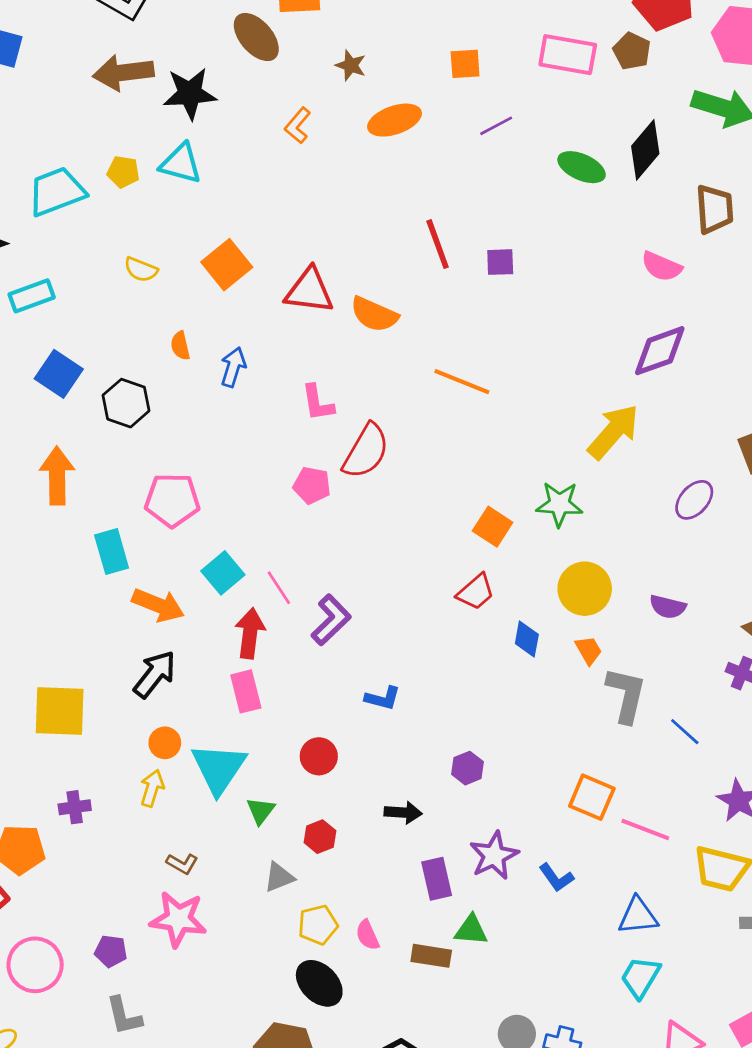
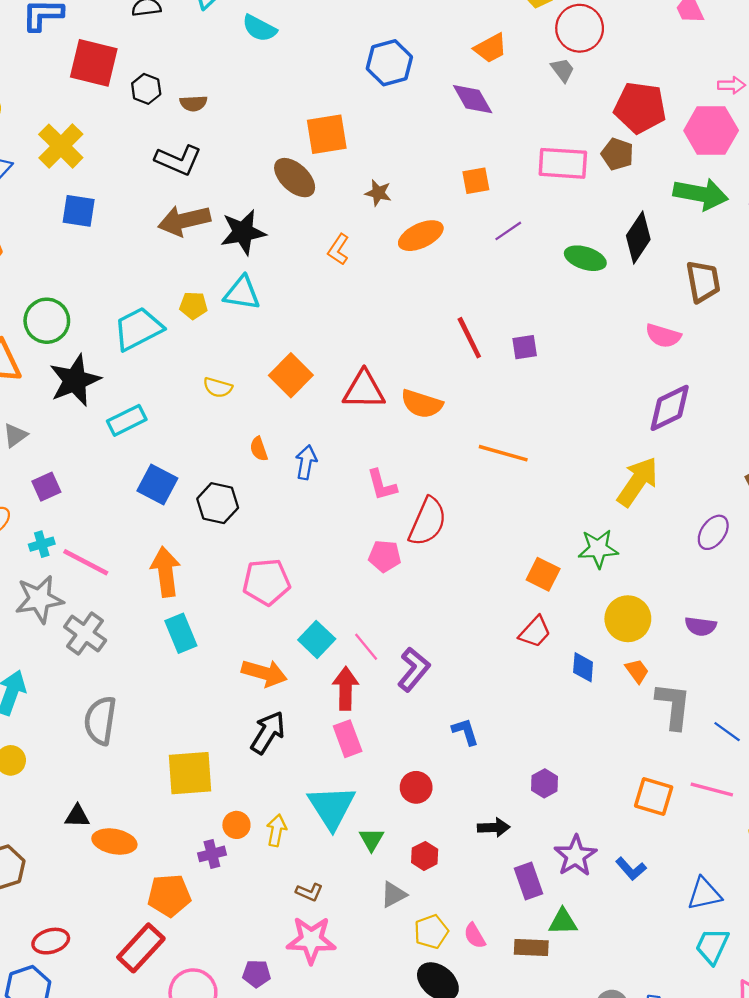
cyan rectangle: (112, 552) -> (181, 633), moved
blue L-shape: (383, 698) -> (465, 732), turned -116
orange circle: (165, 743) -> (236, 825), moved
pink line: (645, 829) -> (712, 789), moved

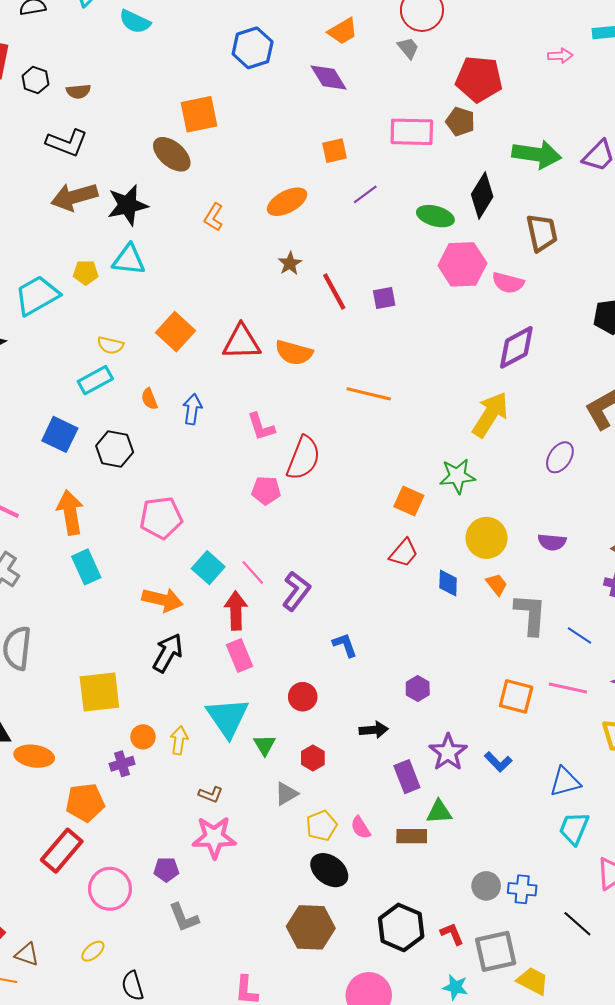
pink hexagon: (711, 130) -> (462, 264), moved
brown star: (378, 193) -> (290, 264), moved, turned 30
cyan rectangle: (127, 420) -> (95, 380), moved

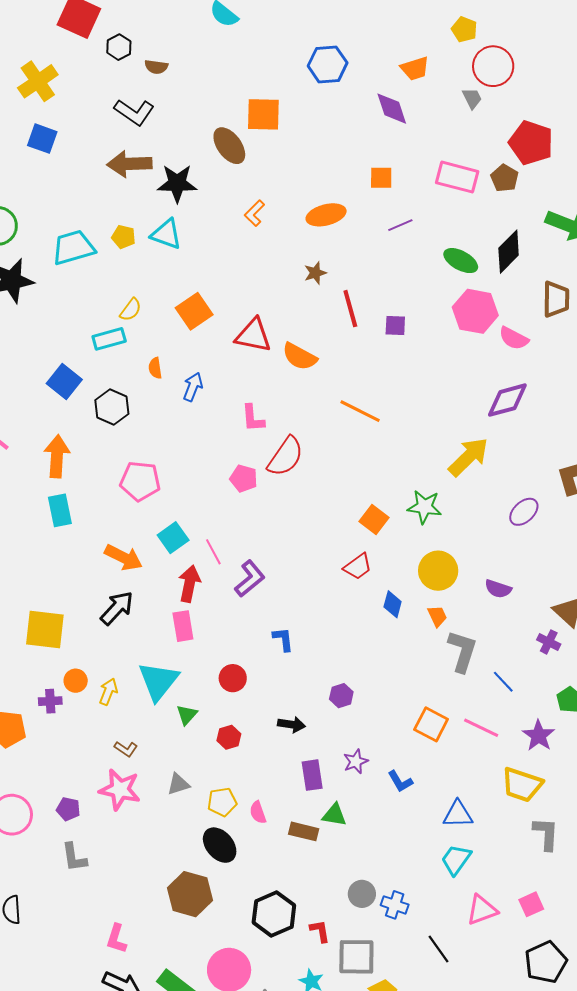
yellow semicircle: (110, 345) -> (131, 310), turned -80
purple star: (448, 752) -> (356, 761), size x0.7
gray triangle: (286, 794) -> (178, 784), moved

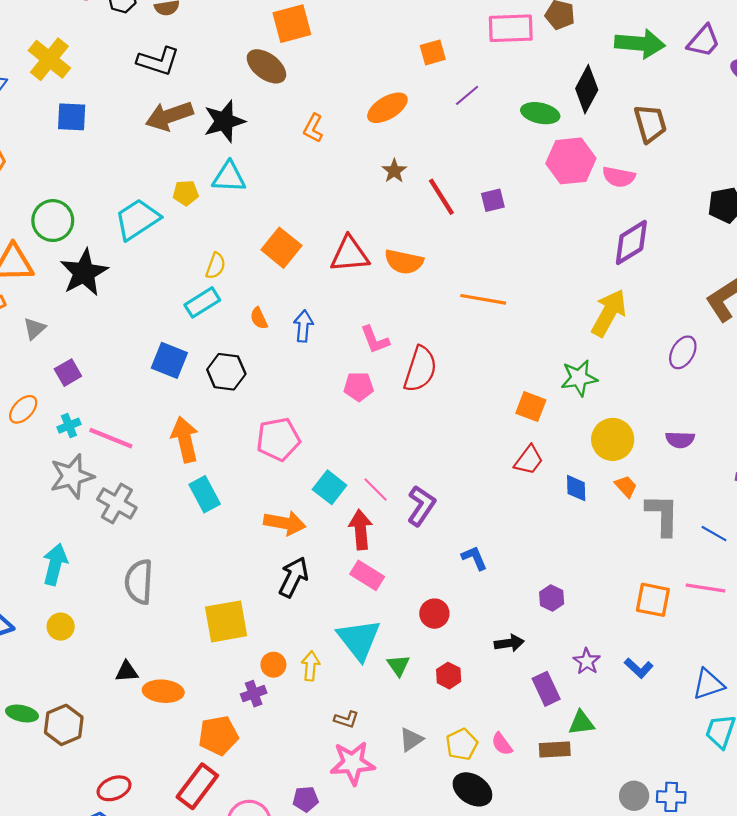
pink pentagon: (244, 479) -> (359, 387), moved
pink rectangle: (183, 626) -> (367, 575), turned -32

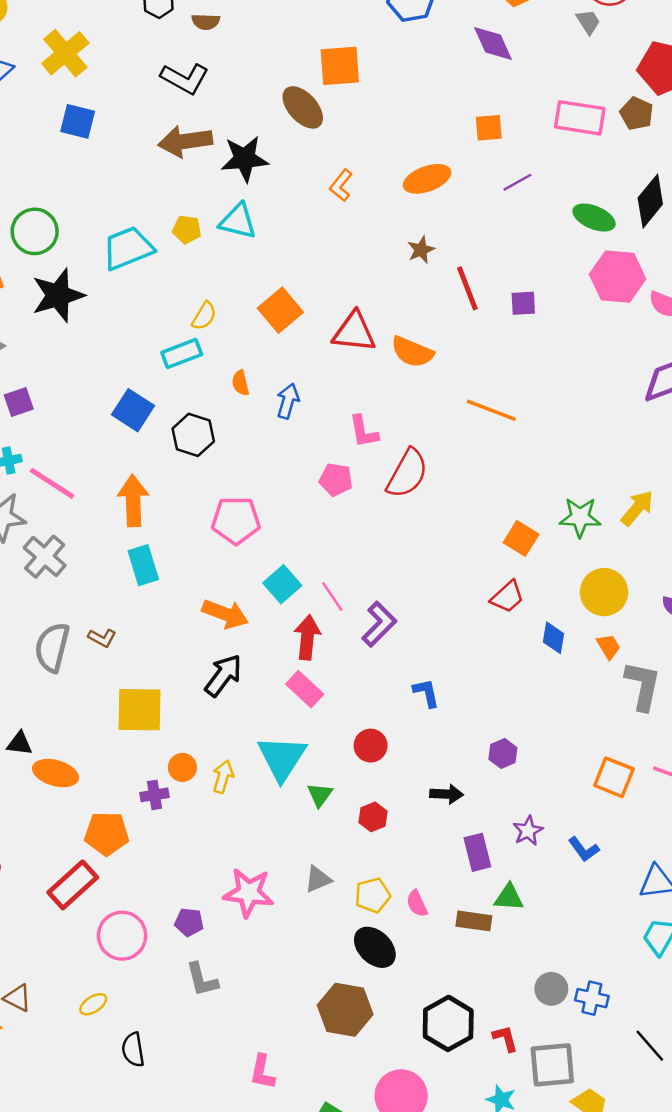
yellow arrow: (609, 313) -> (637, 508), moved, size x0.7
brown L-shape: (346, 719) -> (102, 638), moved

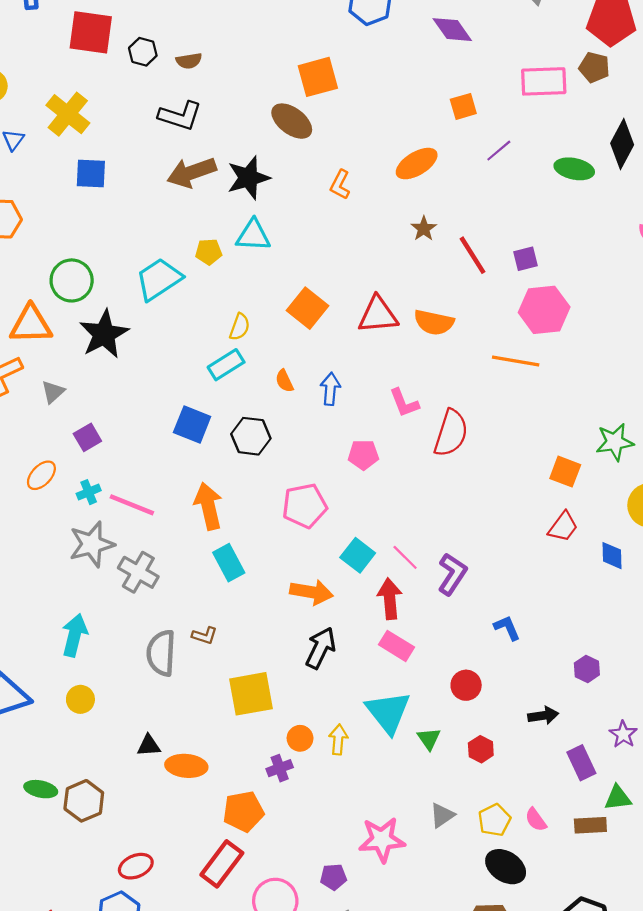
pink hexagon: (618, 277) -> (544, 310), moved
pink pentagon: (336, 480) -> (363, 455), moved

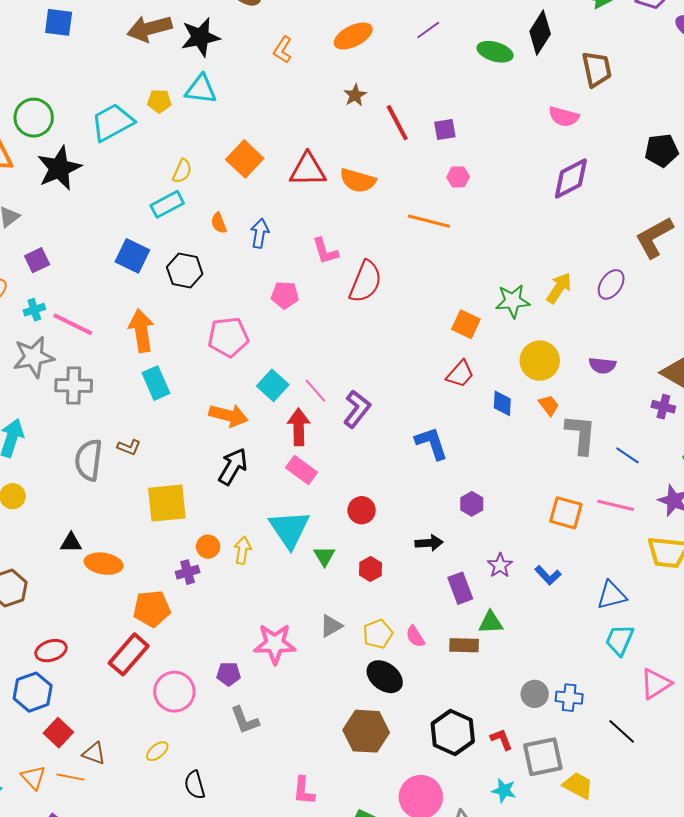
pink hexagon: (544, 310) -> (458, 177), size x0.5
gray cross: (138, 572) -> (74, 386), turned -33
blue L-shape: (507, 628) -> (432, 443), moved, size x1.4

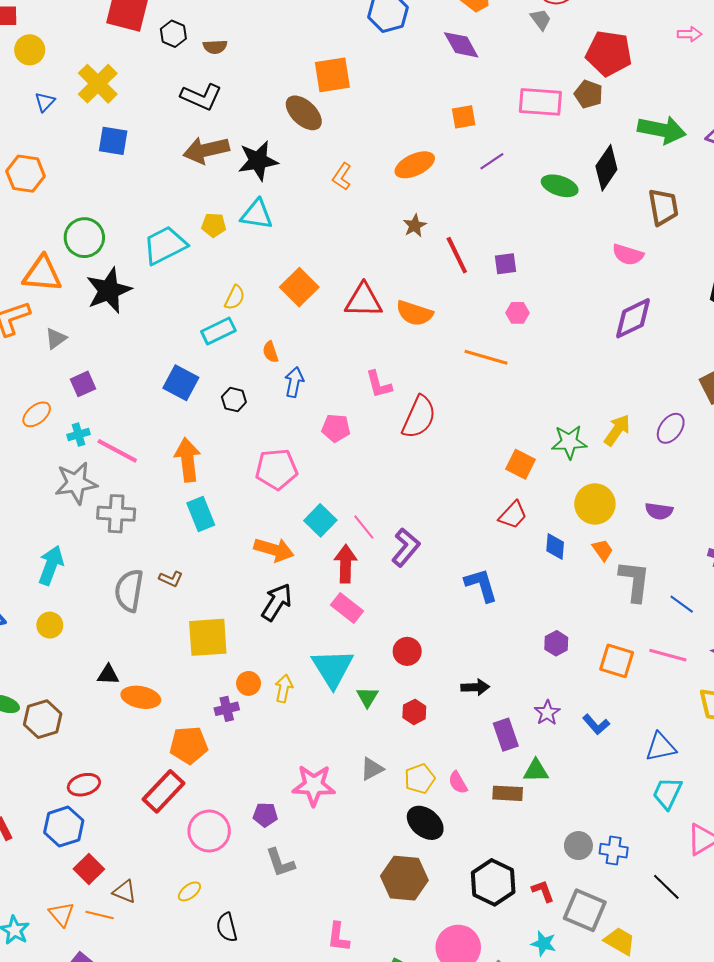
blue arrow: (260, 233) -> (294, 382), moved
black hexagon: (185, 271) -> (234, 400), size x0.7
purple hexagon: (472, 504) -> (556, 643), moved
gray square: (543, 757) -> (585, 910), turned 33

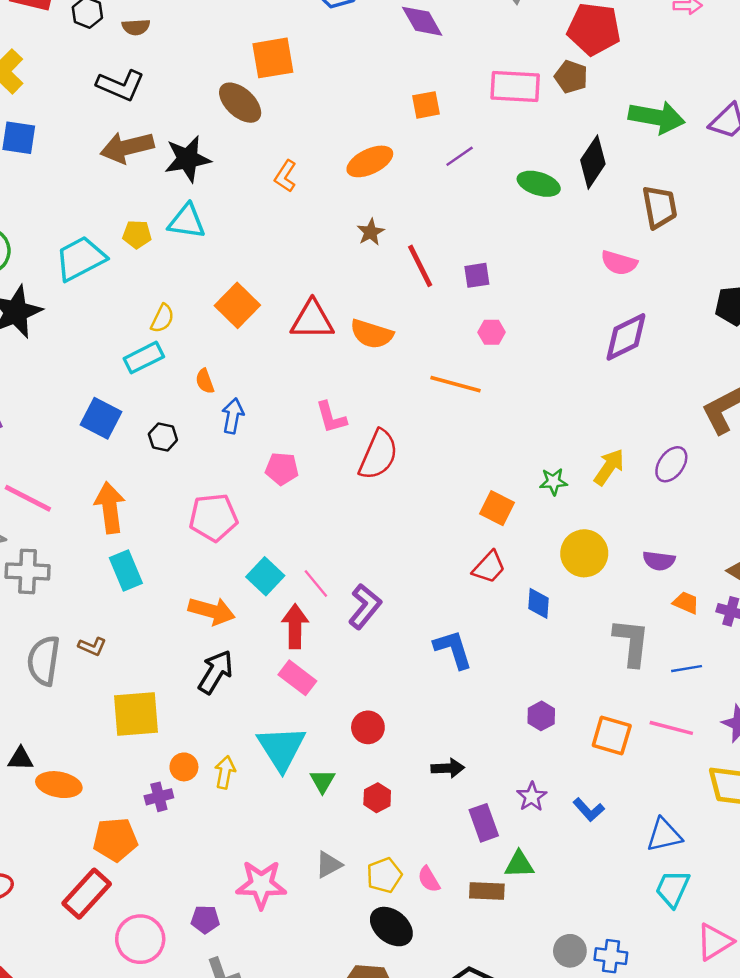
green star: (569, 442) -> (553, 482), size x0.7
orange trapezoid: (603, 550) -> (686, 603), moved, turned -30
blue line: (682, 604) -> (687, 669), turned -45

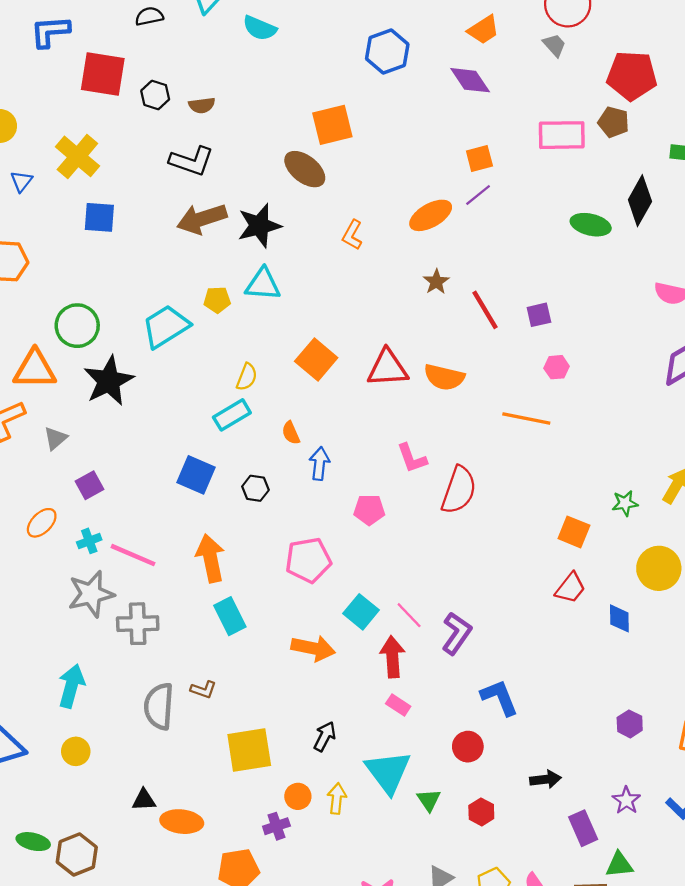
purple line: (460, 156) -> (478, 195), moved
blue L-shape: (453, 649) -> (499, 697), moved
black arrow: (216, 672) -> (325, 736), moved, size x0.7
pink rectangle: (297, 678) -> (398, 705), size x0.7

